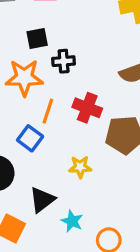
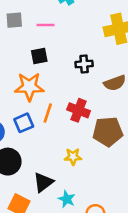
black cross: (64, 61) -> (84, 64), moved
blue square: (30, 138) -> (24, 123), moved, turned 30

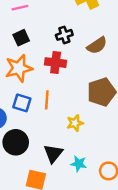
red cross: (79, 110) -> (56, 63), moved
orange line: (48, 113) -> (47, 100), moved
blue square: (24, 123) -> (22, 103), turned -36

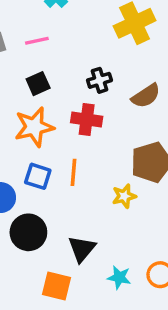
yellow star: (75, 123) -> (124, 196), moved
cyan star: (79, 164) -> (119, 277), moved

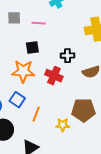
orange line: (73, 172) -> (36, 114), moved

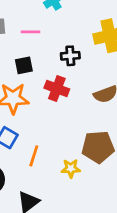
black cross: (68, 56) -> (70, 56), moved
red cross: (54, 76) -> (57, 89), moved

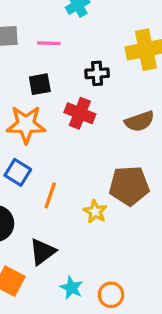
yellow star: (71, 168) -> (95, 212), turned 30

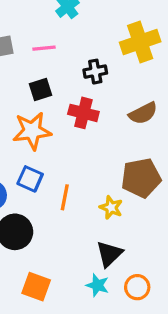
black triangle: (43, 252) -> (109, 254), moved

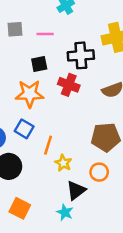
black cross: (95, 72) -> (81, 55), size x1.5
yellow star: (111, 208) -> (63, 163), moved
orange circle: (137, 287) -> (99, 172), moved

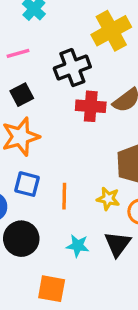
red cross: (69, 85) -> (91, 106), moved
yellow star: (63, 163) -> (108, 199), moved
cyan star: (65, 212) -> (78, 246), moved

